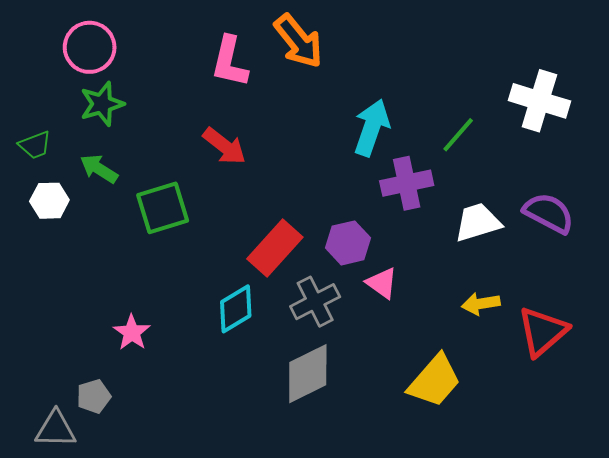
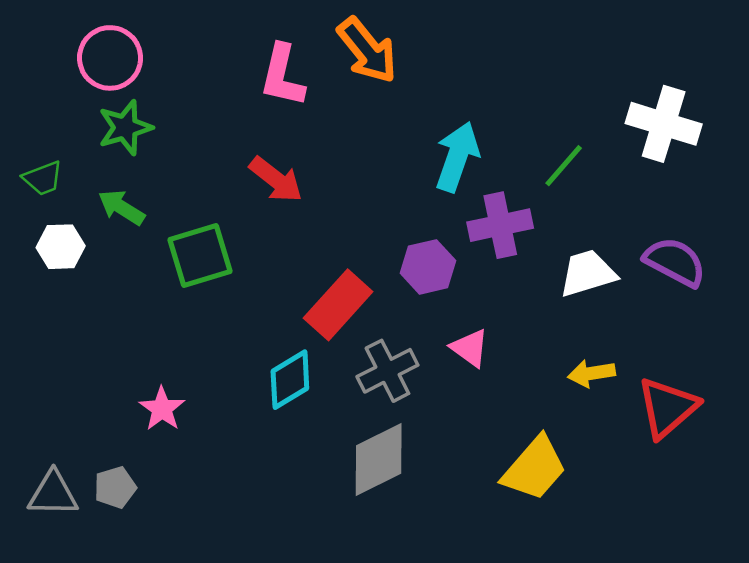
purple hexagon: (348, 243) -> (428, 267), moved
gray triangle: (56, 429) -> (53, 494), moved

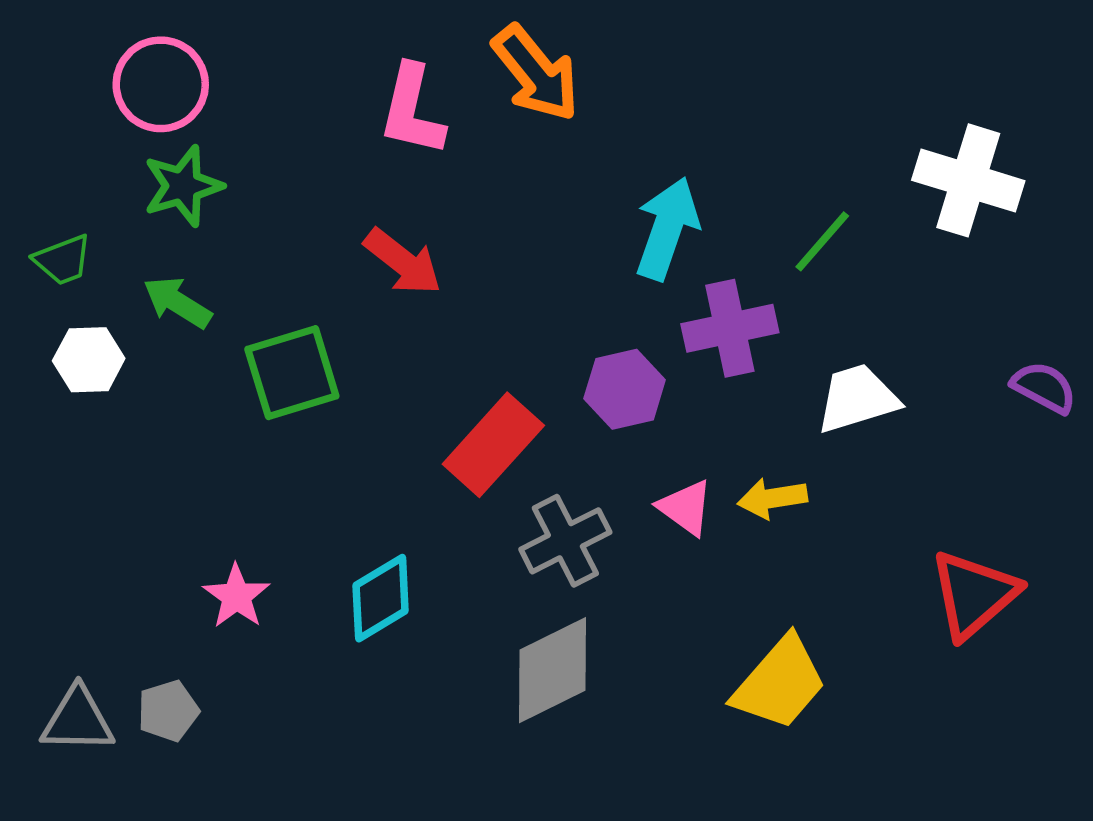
purple semicircle: (675, 262) -> (1044, 387), moved, size x0.7
yellow arrow: (591, 373) -> (772, 498), moved
cyan diamond: (290, 380) -> (381, 598), moved

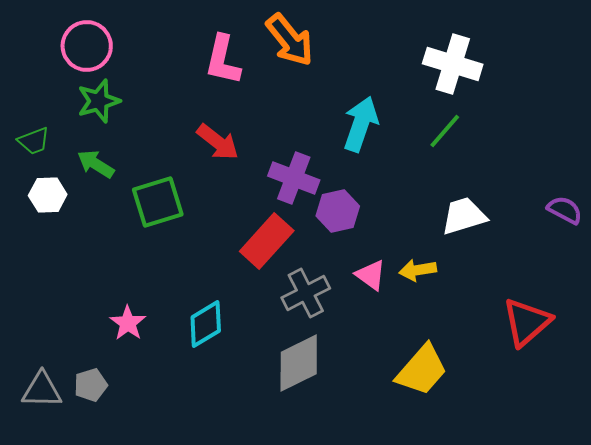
white cross: (968, 180) -> (453, 64), moved
purple cross: (730, 328) -> (294, 178), moved, turned 33

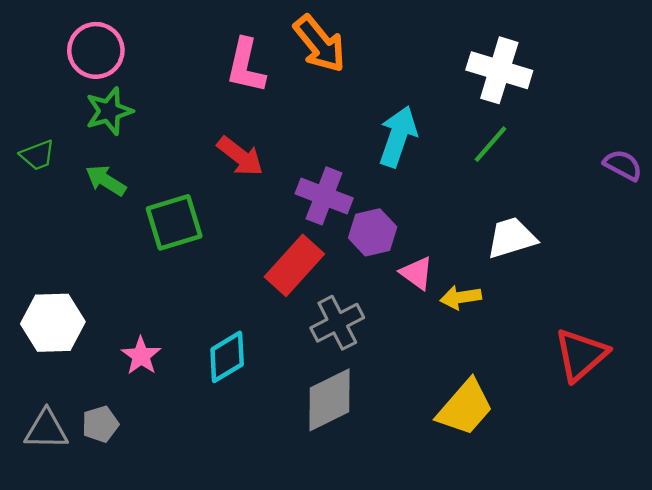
white hexagon: (48, 195) -> (53, 323), moved, size x1.5
purple semicircle: (565, 210) -> (623, 165), moved
pink triangle: (371, 275) -> (417, 273), moved

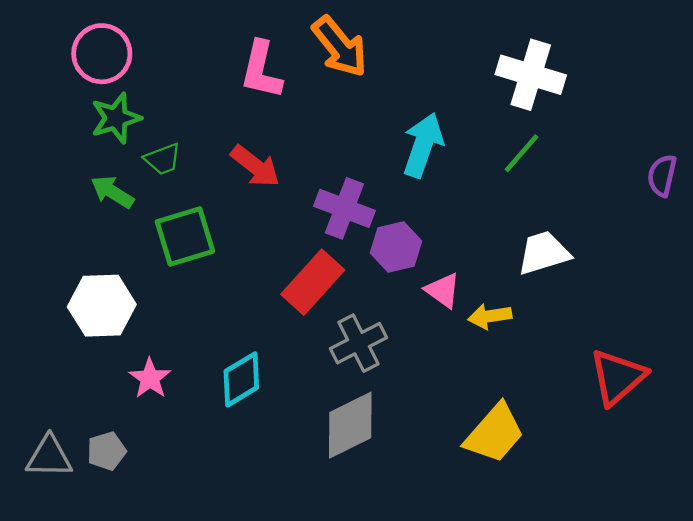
green trapezoid: (37, 155) -> (163, 159), moved
purple semicircle: (623, 165) -> (662, 176), turned -105
white hexagon: (53, 323) -> (102, 306), moved

